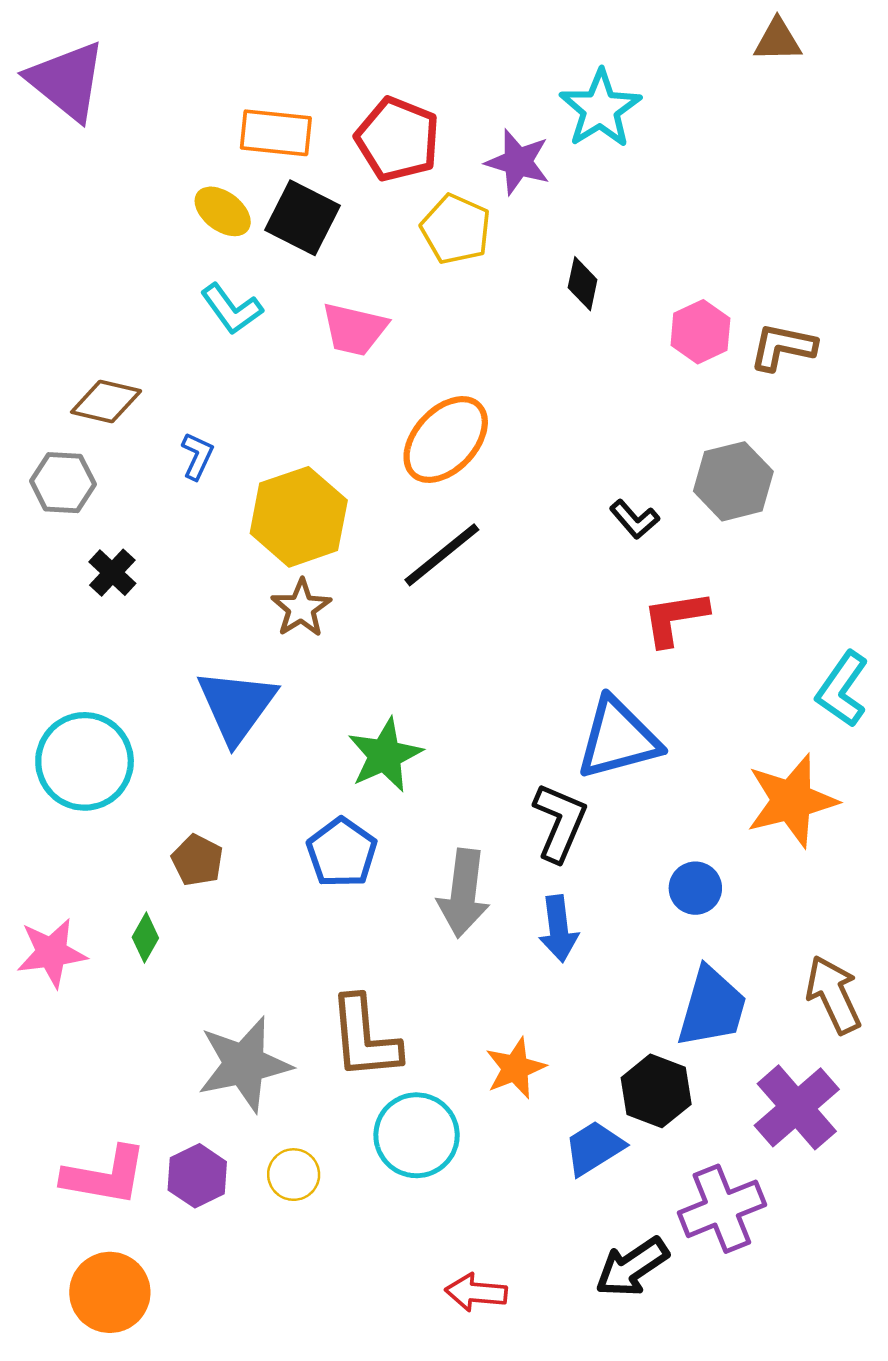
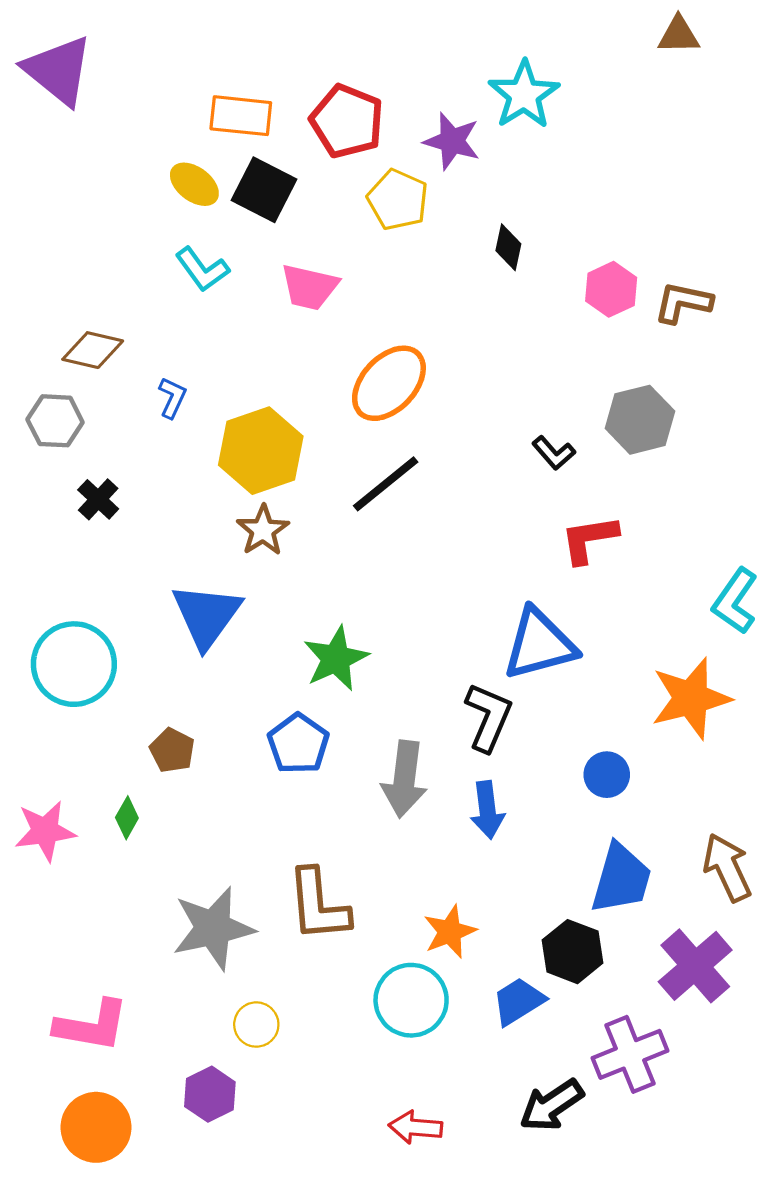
cyan circle: (417, 1135) -> (411, 1000), moved
purple hexagon: (197, 1176) -> (210, 1094), moved

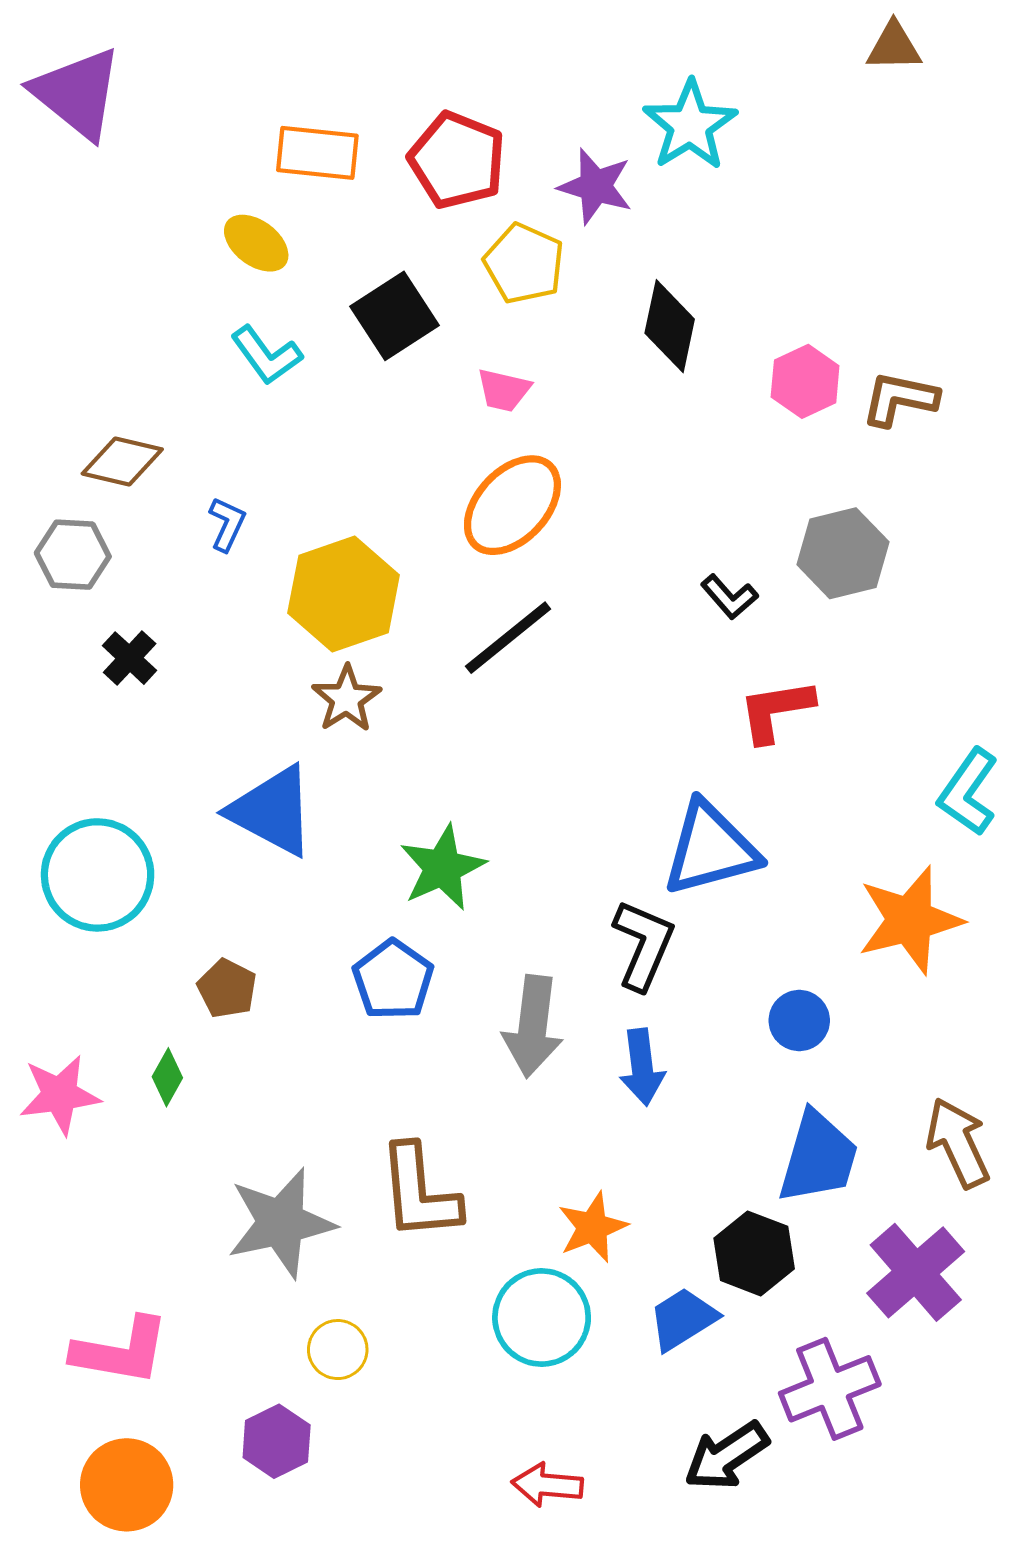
black square: (264, 190) -> (395, 316), moved, turned 30
black diamond: (508, 247) -> (670, 326), size x1.5
pink trapezoid: (309, 287) -> (504, 390), moved, size x0.7
blue triangle: (207, 615) -> (272, 811), turned -38

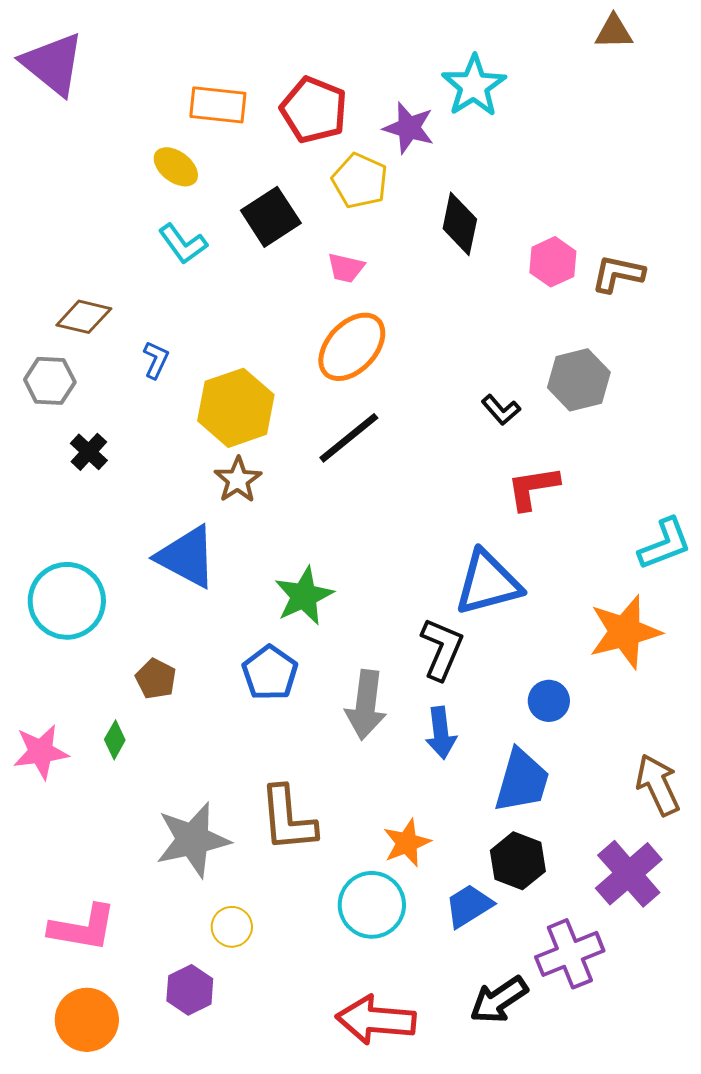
cyan L-shape: (968, 792) -> (665, 544), turned -146
blue trapezoid: (818, 1157) -> (522, 781), moved
red arrow: (547, 1485) -> (376, 1020), size x1.6

